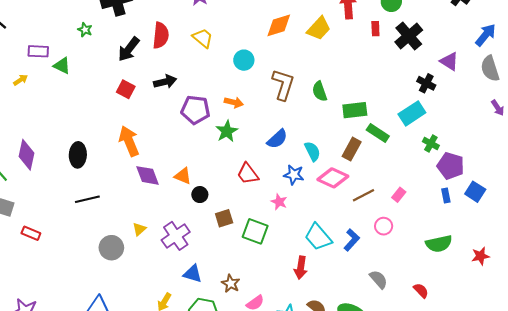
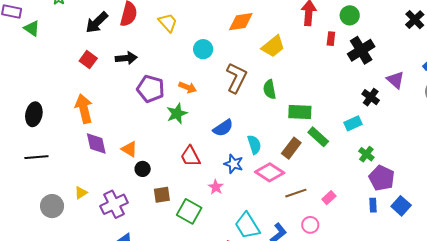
yellow trapezoid: (319, 28) -> (273, 46), moved
cyan rectangle: (412, 113) -> (353, 123), size x0.7

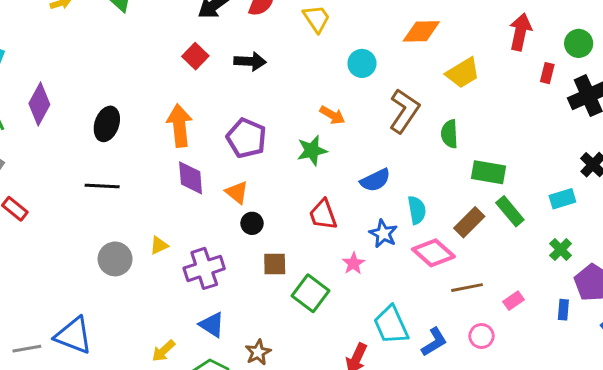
purple pentagon: (151, 89) -> (246, 138), moved
green cross: (366, 154) -> (561, 250), moved
blue rectangle: (373, 205) -> (563, 310), moved

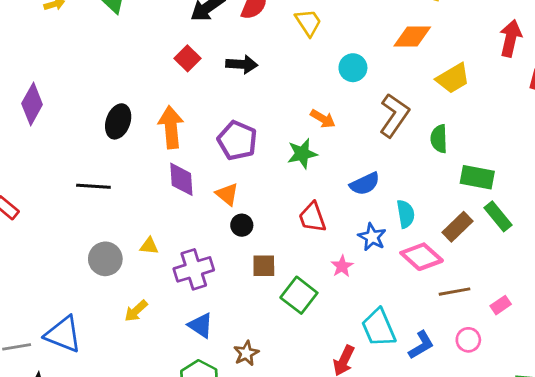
black ellipse: (107, 124) -> (118, 121), moved
yellow triangle: (159, 245) -> (149, 246), turned 30
yellow arrow: (163, 351) -> (136, 311), moved

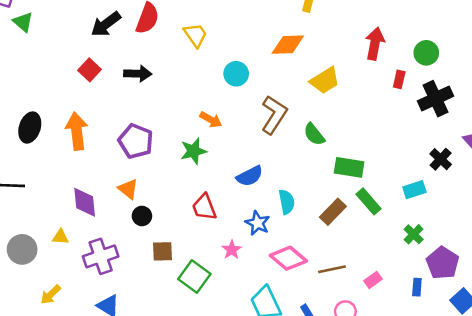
green semicircle: (439, 139) -> (314, 134), turned -35
purple diamond: (181, 179) -> (85, 202), moved
pink diamond: (422, 257) -> (288, 258), moved

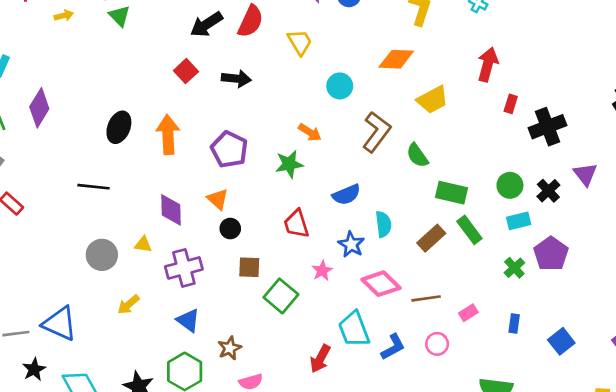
green circle: (426, 53) -> (510, 185), moved
purple pentagon: (443, 263) -> (551, 254), moved

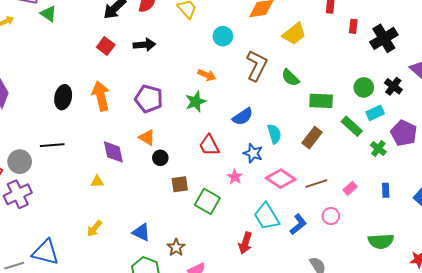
green rectangle: (469, 230) -> (352, 126), moved
gray circle: (102, 255) -> (20, 162), moved
purple cross: (184, 268) -> (18, 194), moved

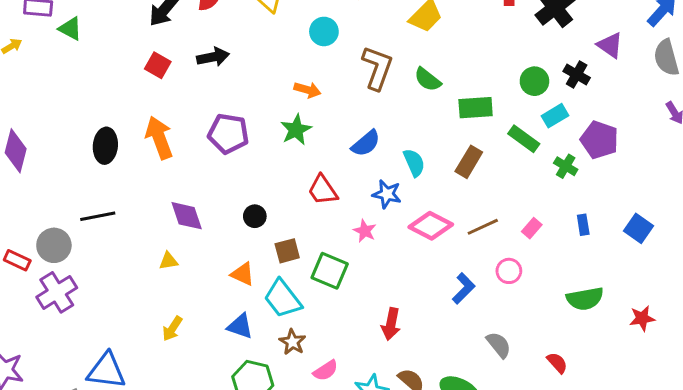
orange triangle: (147, 137) -> (243, 274), moved
cyan trapezoid: (267, 216) -> (283, 299), moved

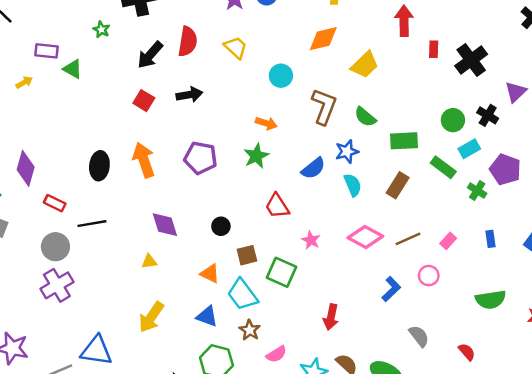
purple triangle: (610, 45) -> (516, 92), turned 40
blue star: (387, 194) -> (347, 152), moved, turned -30
red rectangle: (17, 260) -> (55, 203), moved
yellow arrow: (172, 329) -> (151, 317), size x1.5

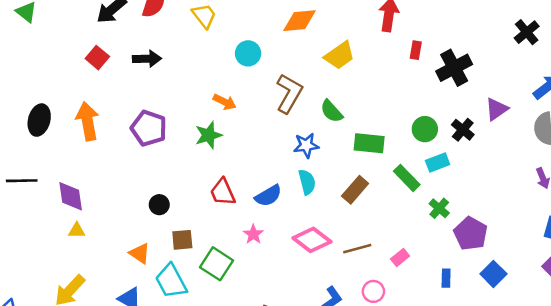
blue semicircle: (313, 168) -> (268, 196), moved
purple pentagon: (505, 169) -> (471, 234), moved
purple diamond: (165, 225) -> (71, 196), moved
blue rectangle: (491, 239) -> (446, 278), moved

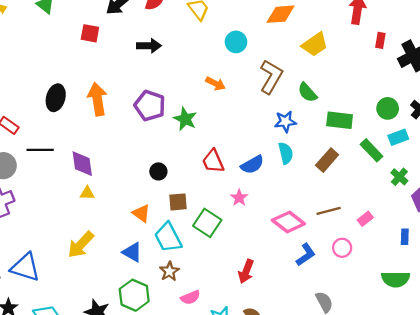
red square: (97, 58) -> (90, 33), moved, turned -30
green star: (209, 135) -> (185, 119), moved, turned -30
pink diamond: (312, 240) -> (288, 222), moved

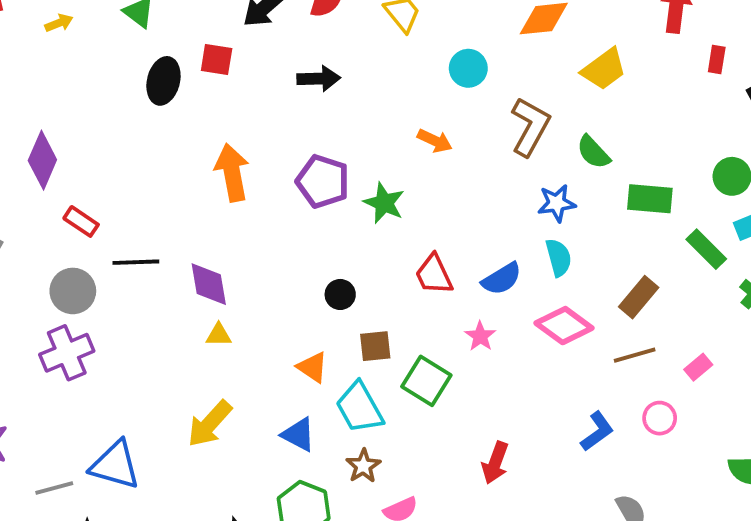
black ellipse: (56, 98) -> (163, 81), moved
brown rectangle: (327, 160) -> (639, 297), moved
pink diamond: (288, 222) -> (564, 326), moved

